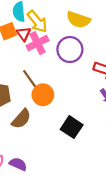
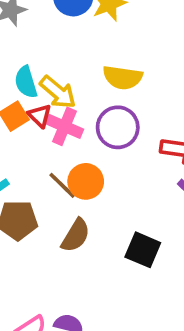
pink cross: (38, 43) -> (64, 126), turned -30
orange circle: (43, 95) -> (86, 181), moved
brown semicircle: (21, 119) -> (76, 235), moved

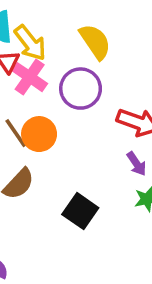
yellow semicircle: (123, 77) -> (95, 42), turned -144

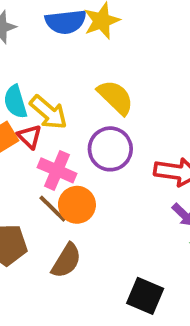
pink cross: (30, 77) -> (57, 170), moved
black square: (80, 211) -> (145, 296), moved

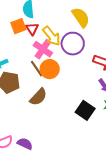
yellow arrow: (48, 112) -> (51, 36), moved
black square: (145, 296) -> (85, 110), moved

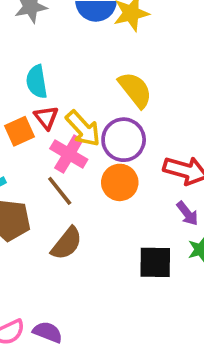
orange square: (18, 26) -> (19, 131), moved
orange circle: (50, 69) -> (120, 182), moved
black square: (85, 110) -> (155, 262), turned -30

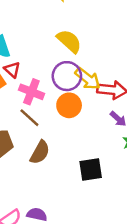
yellow arrow: (83, 129) -> (88, 79), moved
black square: (155, 262) -> (91, 170), moved

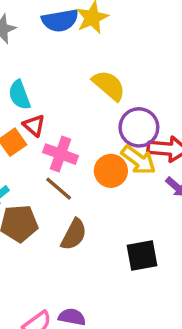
purple circle: (67, 76) -> (139, 127), moved
yellow arrow: (88, 79) -> (138, 160), moved

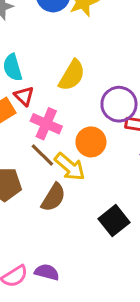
yellow semicircle: (109, 85) -> (72, 75), moved, turned 76
yellow arrow: (138, 160) -> (70, 167), moved
black square: (142, 255) -> (114, 221), turned -32

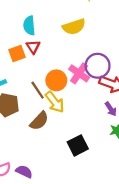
yellow semicircle: (72, 75) -> (74, 27), moved, turned 30
pink cross: (46, 124) -> (79, 73), moved
orange circle: (91, 142) -> (56, 80), moved

